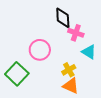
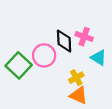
black diamond: (63, 18) -> (64, 41), moved
green square: (17, 74) -> (19, 65), moved

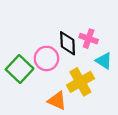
yellow cross: (76, 78) -> (80, 82), size x1.6
orange triangle: (79, 95) -> (57, 101), moved

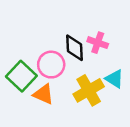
cyan triangle: (104, 61) -> (114, 79), moved
orange triangle: (57, 101) -> (43, 94), moved

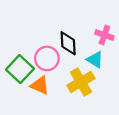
pink cross: (98, 43) -> (104, 35), moved
cyan triangle: (114, 79) -> (95, 60), moved

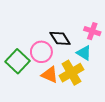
black diamond: (68, 43) -> (60, 38), turned -30
orange triangle: (40, 85) -> (50, 75), moved

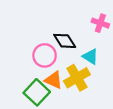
pink cross: (92, 31) -> (100, 23), moved
green square: (18, 61) -> (37, 92), moved

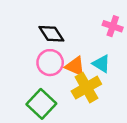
black diamond: (65, 41) -> (51, 34), moved
orange triangle: (53, 80) -> (75, 66), moved

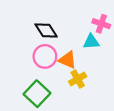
cyan triangle: (101, 64) -> (91, 42), moved, turned -36
yellow cross: (86, 88) -> (78, 79), size x0.7

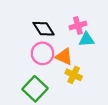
pink cross: (101, 24) -> (78, 26), moved, turned -35
yellow cross: (78, 79) -> (74, 75), turned -35

